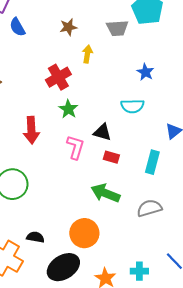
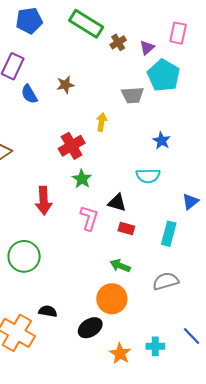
brown star: (68, 27) -> (65, 85), moved
green arrow: (105, 193) -> (120, 266), size x0.7
orange circle: (84, 233) -> (112, 299), moved
black ellipse: (63, 267) -> (90, 328), moved, size x0.7

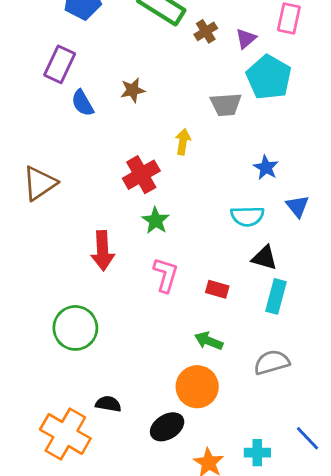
blue triangle: (190, 202) -> (297, 206), moved, turned -30
black triangle: (117, 203) -> (265, 258), moved

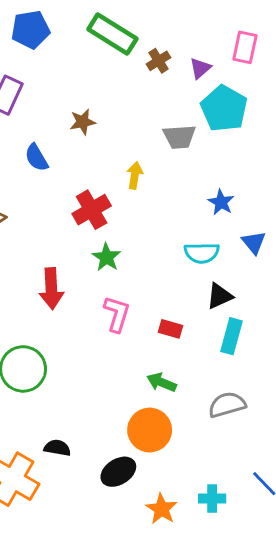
blue semicircle: (83, 103) -> (36, 158), moved
black triangle: (265, 258) -> (220, 296), turned -40

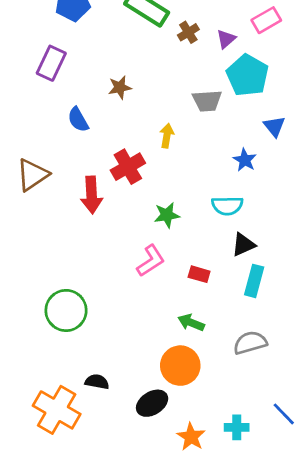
pink rectangle: (245, 47) -> (266, 20), turned 48
blue triangle: (254, 242) -> (274, 126), moved
green star: (106, 257) -> (167, 215), moved, turned 30
red arrow: (51, 289) -> (92, 195), moved
pink L-shape: (117, 314) -> (151, 261), turned 40

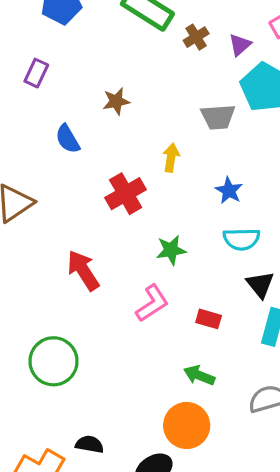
purple rectangle: (51, 63) -> (36, 73), size x0.7
blue star: (245, 160) -> (229, 191), moved
red arrow: (92, 195) -> (83, 270), moved, turned 150
black triangle: (243, 245) -> (260, 285), turned -45

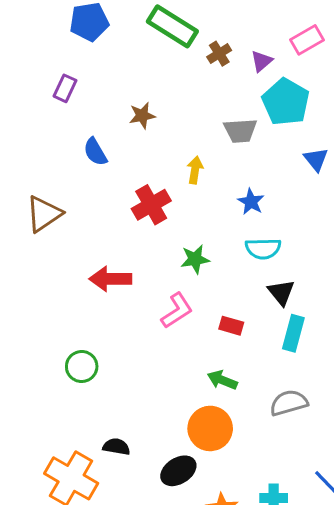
red arrow: (83, 270) -> (110, 279), turned -57
green circle: (54, 361) -> (82, 367), size x0.7

